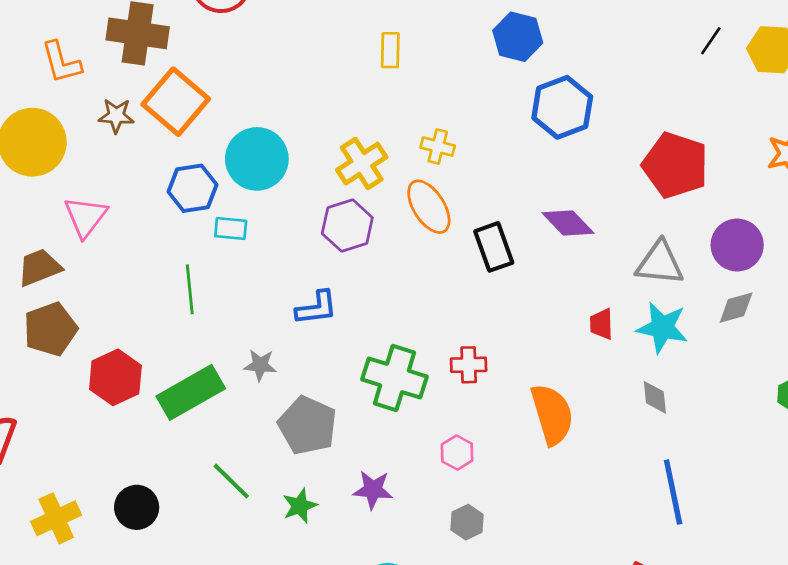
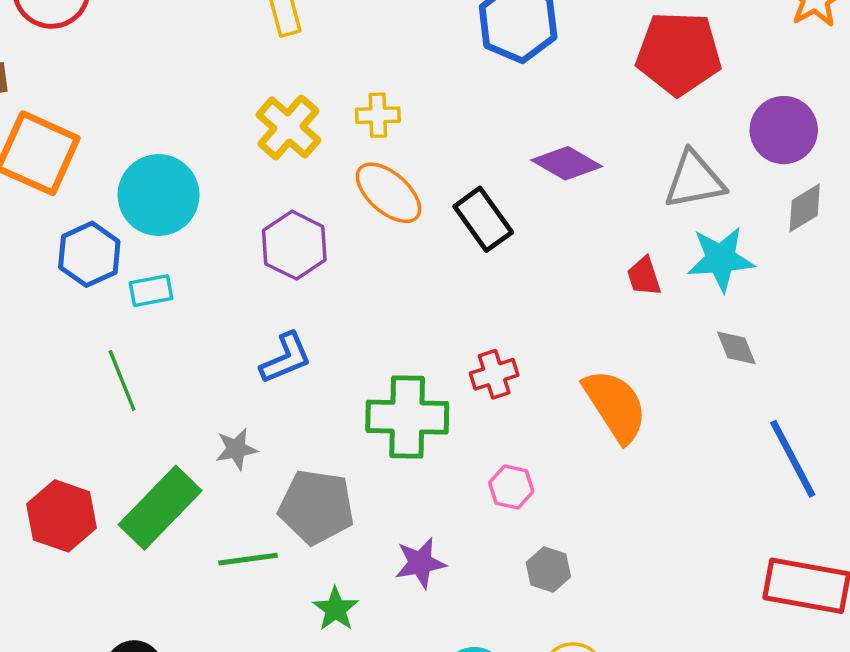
yellow cross: (362, 164) -> (288, 127), moved
green line: (231, 481) -> (248, 559), moved, turned -36

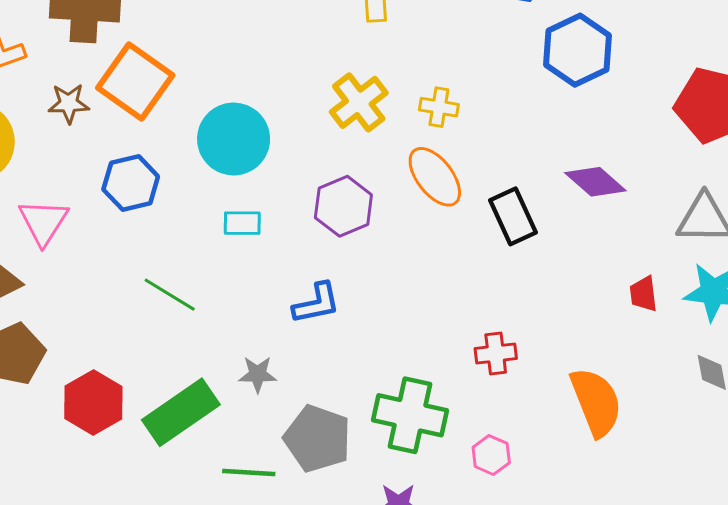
blue hexagon: (89, 254) -> (131, 183), moved
cyan rectangle: (151, 291) -> (242, 223), moved
green line: (122, 380) -> (170, 295), turned -48
green cross: (407, 417) -> (410, 415), moved

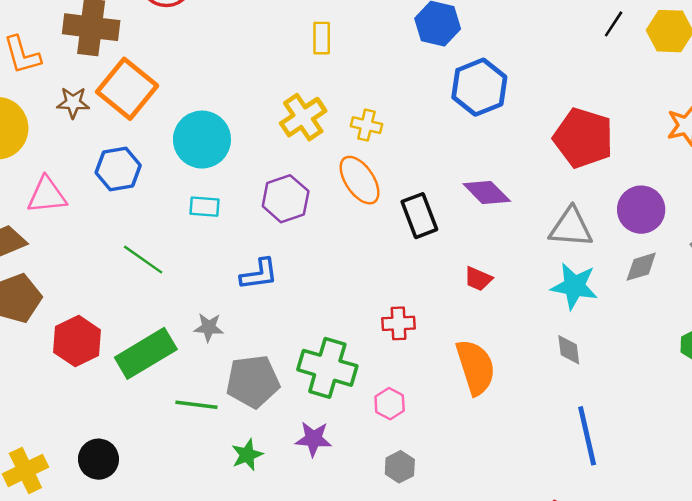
pink triangle: (43, 222) -> (47, 195), turned 48
red trapezoid: (643, 294) -> (478, 279), moved, turned -64
gray pentagon: (318, 439) -> (253, 381), turned -30

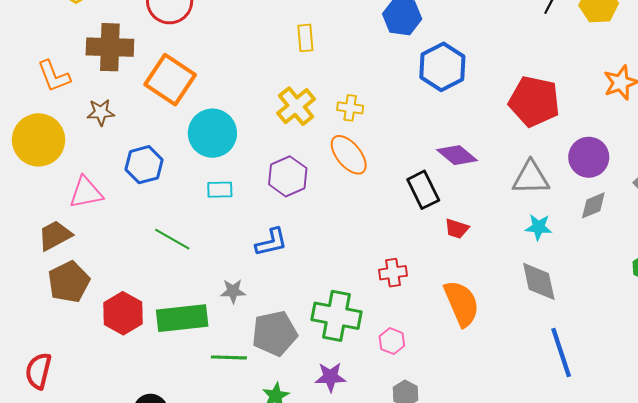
orange square: (127, 89) -> (170, 80), moved
black rectangle: (419, 216) -> (423, 190), moved
cyan star: (574, 286) -> (539, 227), size x0.7
gray diamond: (569, 350) -> (539, 281), size x1.6
green rectangle: (146, 353) -> (182, 318), turned 30

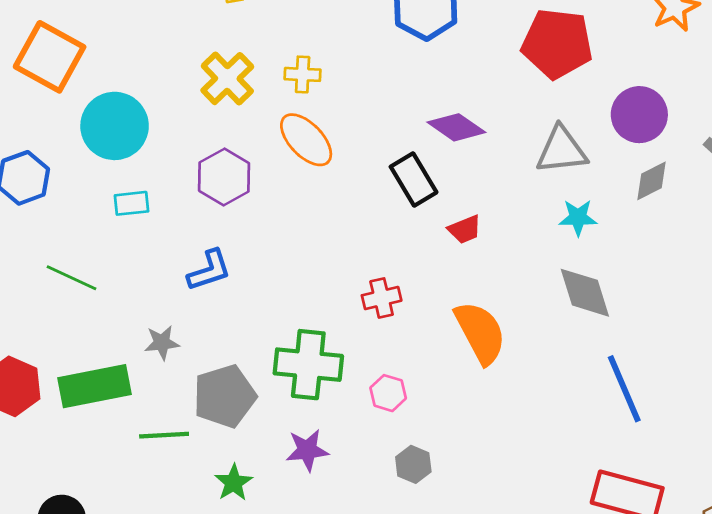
red trapezoid: (457, 229) -> (465, 229), turned -35

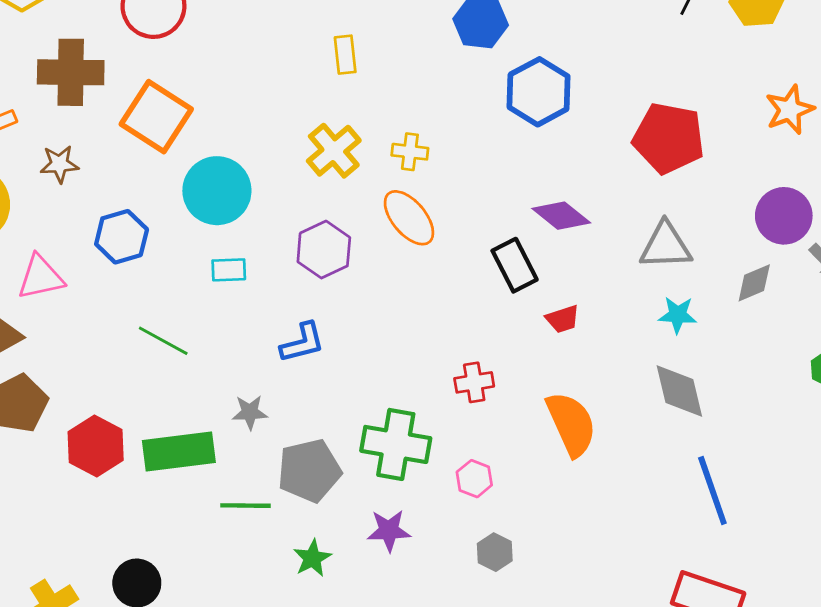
purple circle: (639, 115) -> (784, 216), moved

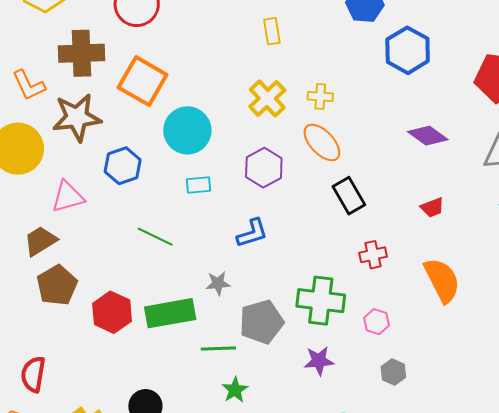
brown star: (59, 164) -> (77, 117), size x1.8
black rectangle: (515, 265) -> (349, 196), moved
green star: (312, 558) -> (235, 390), moved

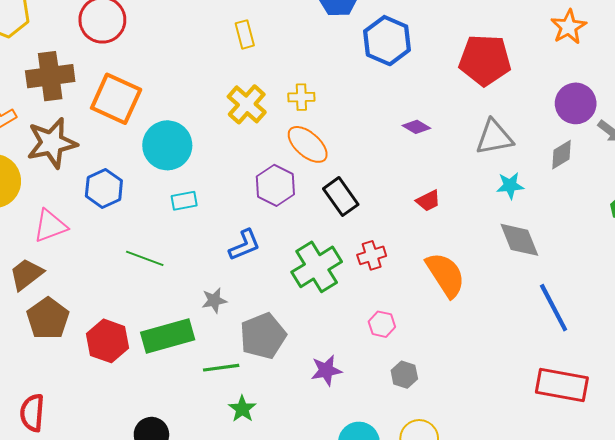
purple diamond: (428, 136) -> (416, 127), size x0.7
purple hexagon: (264, 168) -> (275, 185), moved
green cross: (321, 301) -> (317, 267), moved, turned -33

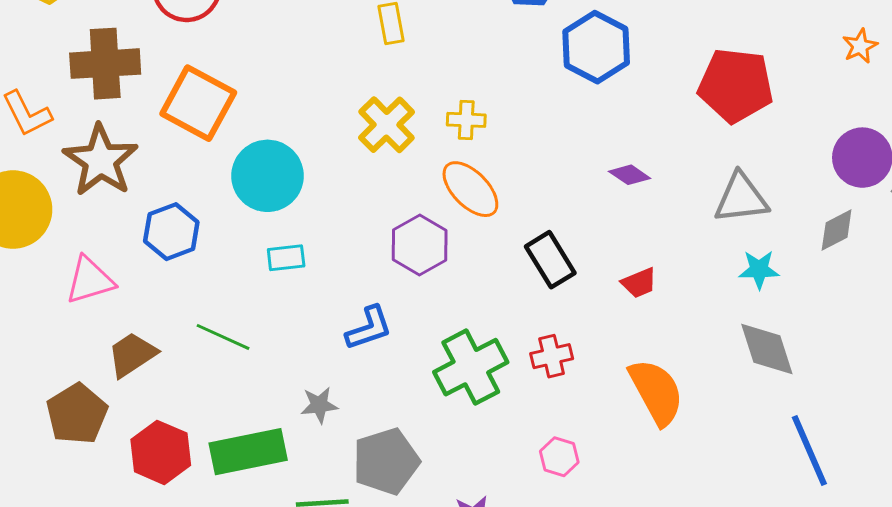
orange star: (569, 27) -> (860, 46), size x0.7
brown star: (52, 143) -> (101, 160), turned -30
black rectangle: (341, 197) -> (550, 260), moved
brown trapezoid: (26, 274) -> (132, 355), moved

